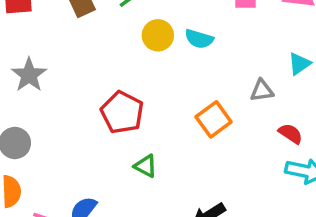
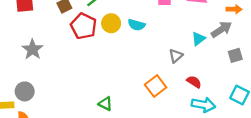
gray triangle: (262, 91) -> (176, 56), turned -32
red pentagon: (122, 112) -> (84, 26), moved
orange square: (214, 119) -> (156, 86), moved

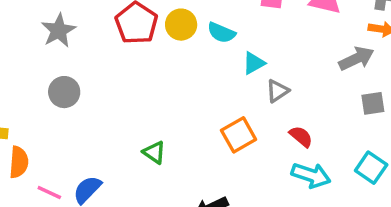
cyan triangle: (198, 39) -> (254, 63), moved
gray star: (32, 49) -> (59, 30), moved
gray circle: (25, 91) -> (64, 92), moved

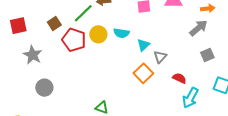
gray square: (373, 103) -> (207, 55), moved
orange square: (239, 135) -> (143, 73), moved
cyan arrow: (311, 175) -> (190, 98), turned 115

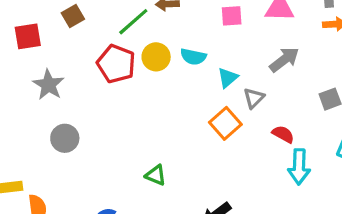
brown square: (54, 23) -> (73, 16), moved
gray arrow: (198, 28) -> (284, 60), moved
cyan arrow: (190, 98) -> (299, 167), turned -30

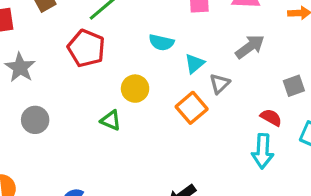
yellow circle: (156, 57) -> (135, 89), moved
red semicircle: (283, 134) -> (271, 117), moved
green triangle: (156, 175) -> (111, 120), moved

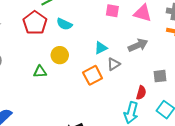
cyan semicircle: (161, 42) -> (64, 24), moved
red semicircle: (271, 117) -> (141, 93), turned 64
green triangle: (111, 120) -> (40, 72), turned -40

